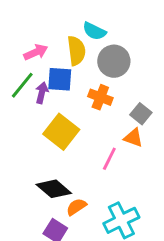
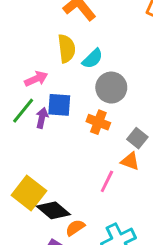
cyan semicircle: (94, 31) -> (92, 59), turned -70
yellow semicircle: (76, 51) -> (66, 48), moved
yellow square: (61, 132) -> (29, 193), moved

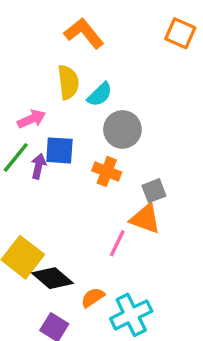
gray square: (137, 138) -> (154, 191), turned 30
orange triangle: (130, 161) -> (145, 219), size x1.4
orange semicircle: (75, 228) -> (93, 297), moved

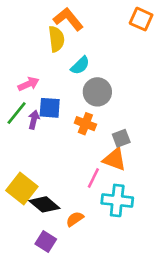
yellow semicircle: (68, 82) -> (56, 39), moved
cyan cross: (131, 315) -> (117, 200), moved, turned 32

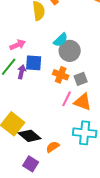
cyan semicircle: (80, 65) -> (61, 40), moved
gray square: (121, 138) -> (81, 79), moved
pink line: (93, 178) -> (67, 99), moved

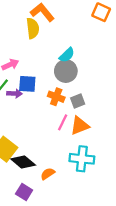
cyan semicircle: (61, 40) -> (67, 55), moved
purple arrow: (22, 72) -> (14, 94), turned 80
orange triangle: (83, 102) -> (80, 126), turned -42

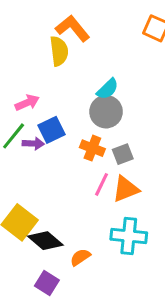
blue square: (27, 84) -> (51, 130), turned -30

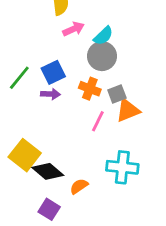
pink arrow: (27, 103) -> (74, 29), moved
purple arrow: (33, 144) -> (50, 94), moved
orange triangle: (126, 189) -> (128, 110), moved

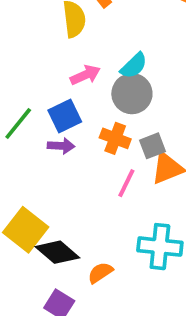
pink arrow: (74, 29) -> (85, 75), moved

